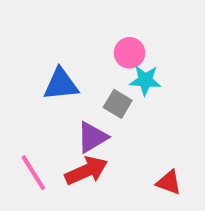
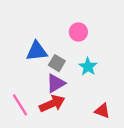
cyan star: (145, 80) -> (88, 67), moved, turned 30
gray square: (118, 104) -> (57, 63), moved

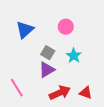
blue triangle: (37, 51) -> (25, 30), moved, turned -36
red arrow: (52, 104) -> (60, 93), moved

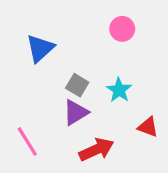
pink circle: (66, 27) -> (122, 29), moved
red triangle: (86, 93) -> (148, 127), moved

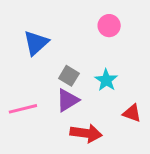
pink line: (27, 141) -> (23, 109), moved, turned -72
red arrow: (96, 150) -> (86, 133), turned 32

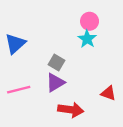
blue triangle: (36, 43) -> (15, 44), moved
cyan star: (106, 80) -> (87, 39), moved

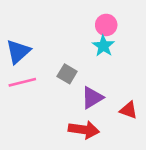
purple triangle: (55, 83) -> (92, 98), moved
pink line: (19, 90) -> (22, 82), moved

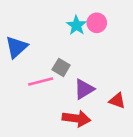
cyan star: (103, 46) -> (76, 25), moved
pink line: (22, 82) -> (41, 81), moved

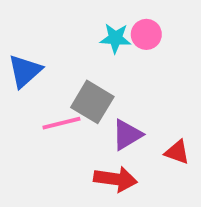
cyan star: (76, 25) -> (115, 38), turned -30
gray square: (61, 67) -> (92, 102), size x1.5

